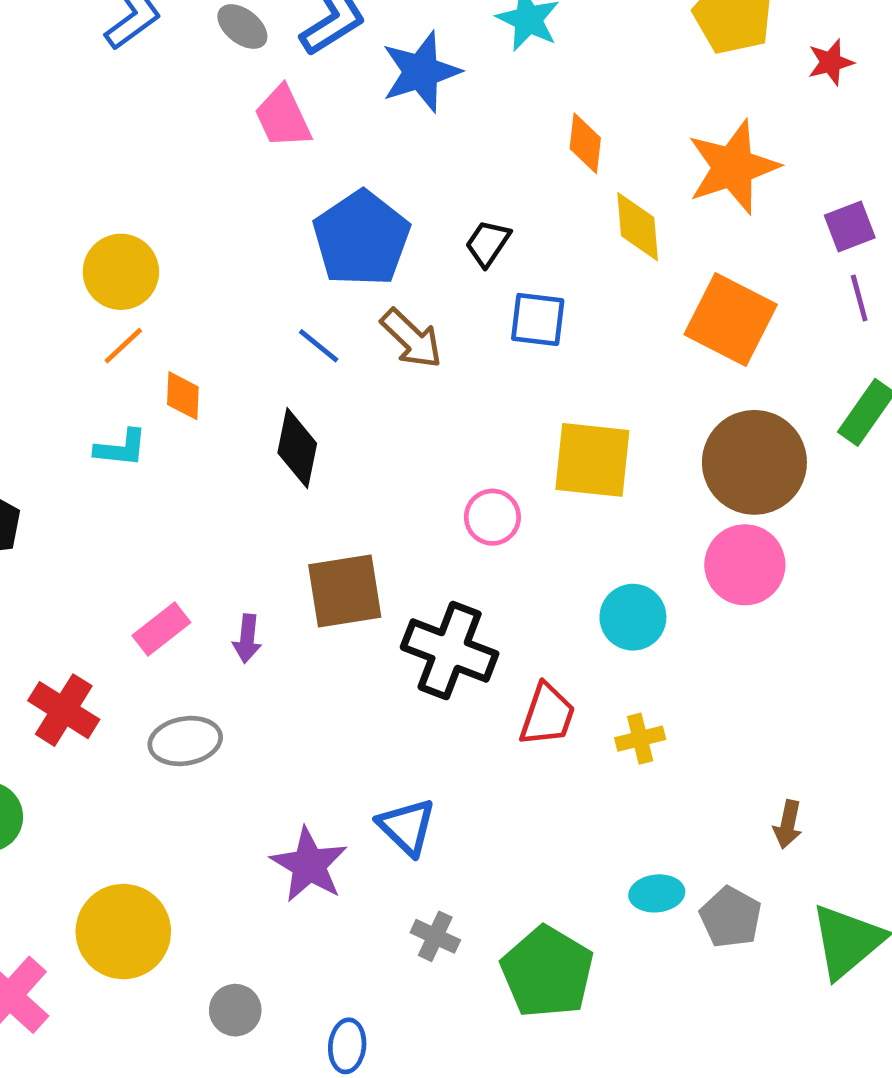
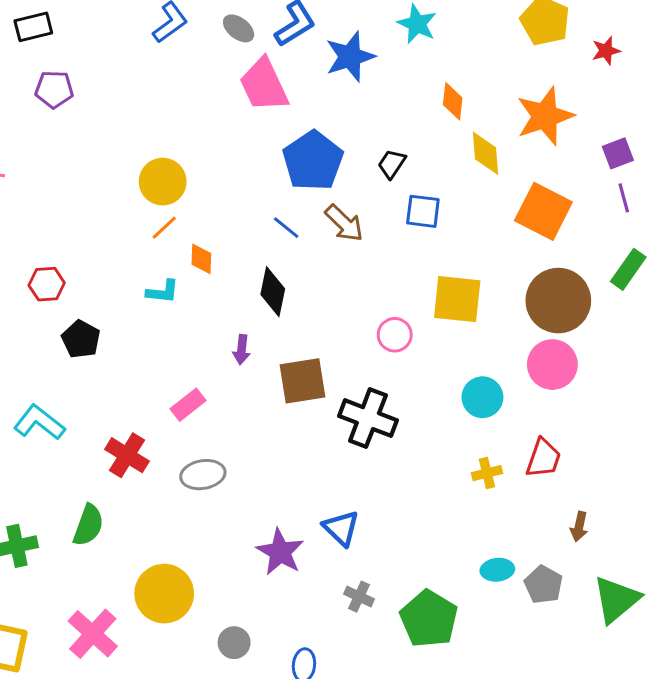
pink trapezoid: (283, 117) -> (264, 85), size x1.4
purple arrow: (247, 639) -> (242, 350), moved
red trapezoid: (547, 715) -> (543, 458), moved

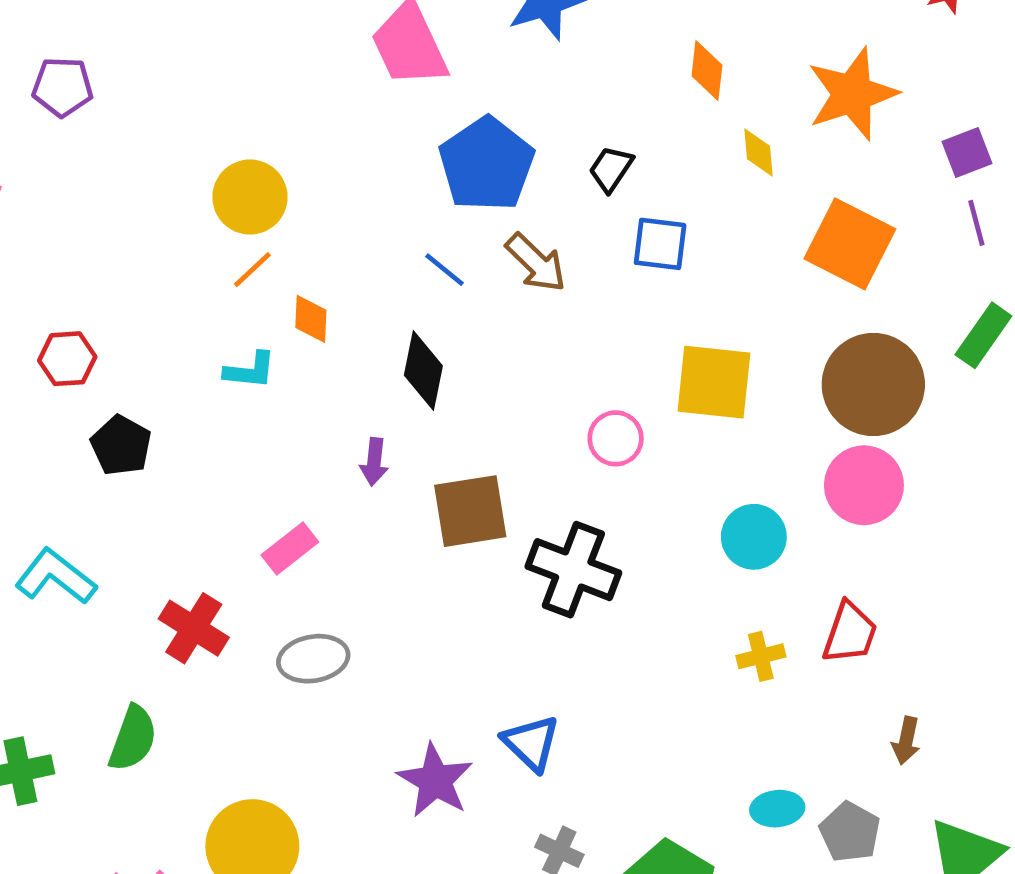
purple pentagon: (54, 89) -> (63, 87), moved
yellow diamond: (485, 153) -> (758, 152), size x0.7

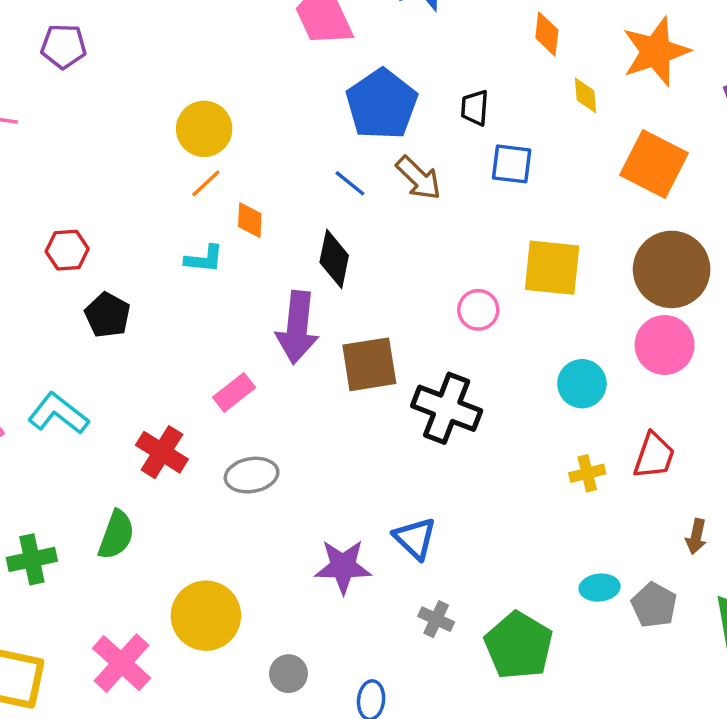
black trapezoid: (611, 169) -> (475, 108), turned -30
purple arrow: (374, 462) -> (297, 327), size x2.0
purple star: (435, 781) -> (343, 566), turned -30

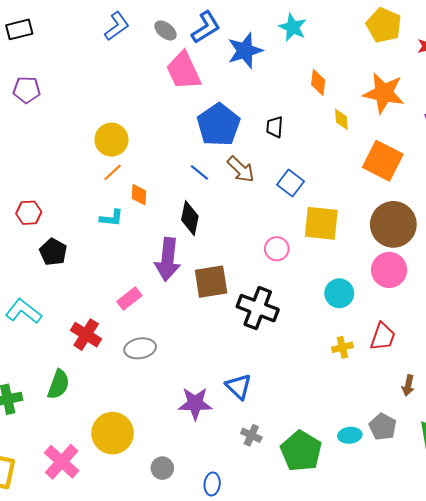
orange star: (656, 52) -> (384, 93), turned 30
blue square: (512, 164) -> (291, 183), moved, turned 30
cyan ellipse: (600, 588) -> (350, 435), moved

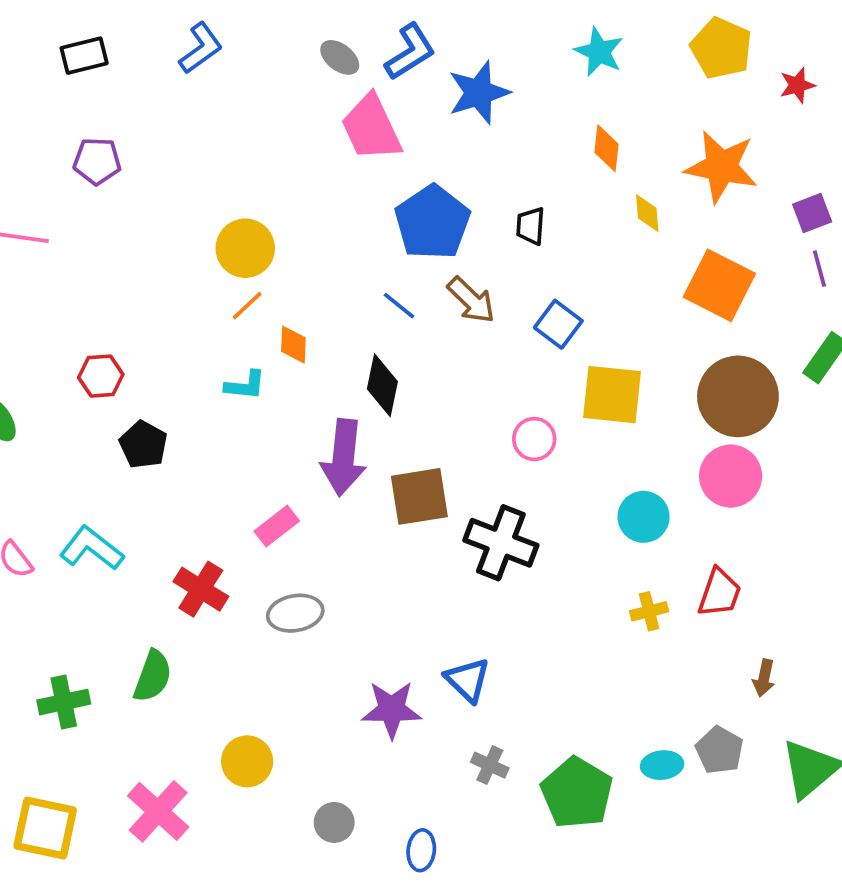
blue L-shape: (117, 26) -> (201, 48), moved
cyan star: (293, 27) -> (599, 52), moved
yellow circle: (113, 433) -> (247, 761), size x0.7

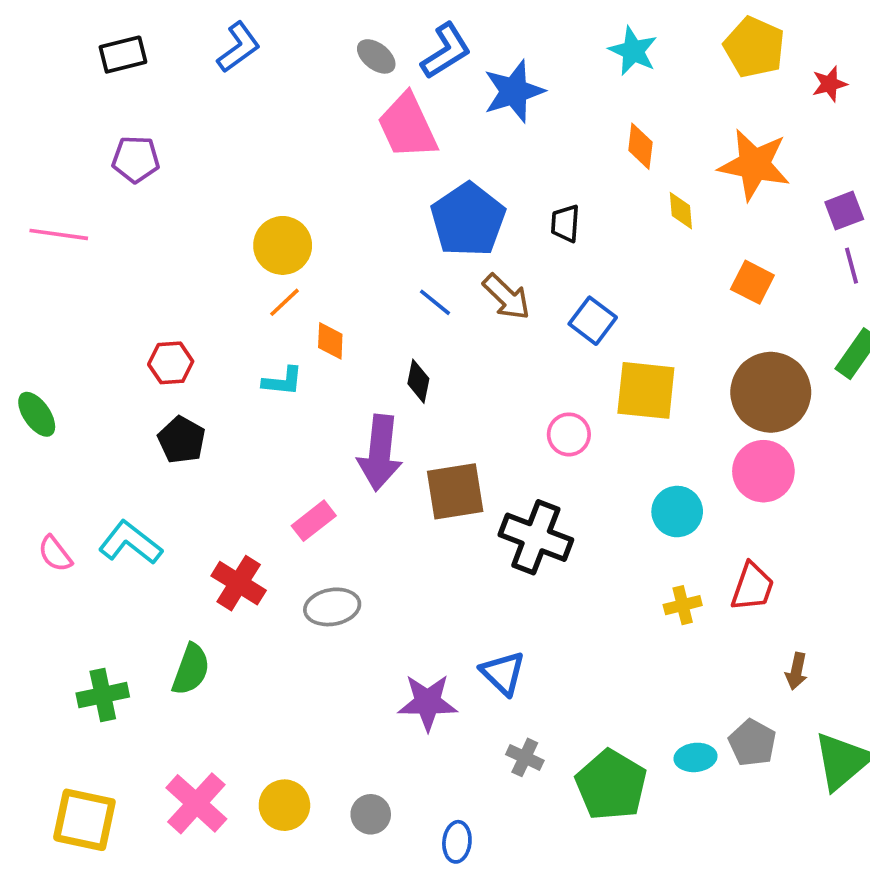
orange square: (719, 285) -> (752, 282), size x0.6
red hexagon: (101, 376) -> (171, 363), moved
black diamond: (382, 385) -> (418, 381), size x0.7
yellow circle: (247, 761) -> (284, 805), moved

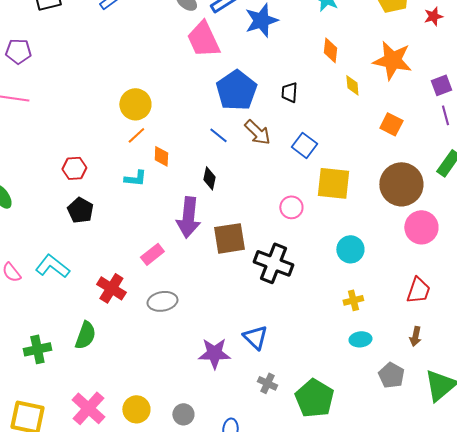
purple pentagon: (136, 159) -> (18, 51), moved
pink circle: (763, 471) -> (421, 227), moved
red trapezoid: (752, 587) -> (418, 290), moved
cyan ellipse: (696, 757) -> (360, 339), moved

